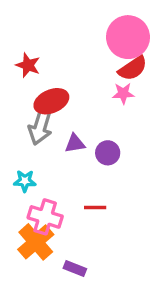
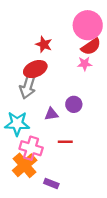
red star: (28, 65) -> (44, 44), moved
purple triangle: (75, 143) -> (51, 114), moved
cyan star: (25, 181) -> (17, 124), size x1.6

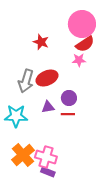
red ellipse: (35, 69) -> (47, 78), moved
red line: (65, 142) -> (68, 114), moved
pink cross: (31, 148) -> (46, 157), moved

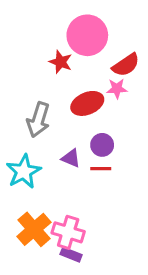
pink circle: (82, 24) -> (87, 35), moved
red ellipse: (47, 78) -> (87, 103), moved
purple triangle: (48, 107) -> (71, 158), turned 32
cyan star: (16, 116) -> (24, 172), turned -30

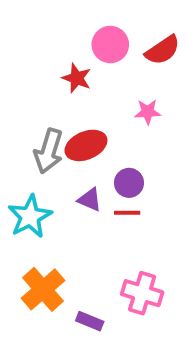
pink circle: (87, 35) -> (110, 45), size x0.7
red semicircle: (126, 65) -> (163, 50), moved
red ellipse: (87, 103) -> (86, 145), moved
pink cross: (68, 232) -> (142, 293), moved

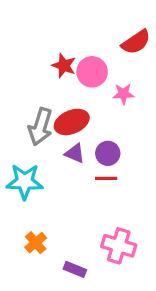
pink circle: (110, 45) -> (92, 72), moved
purple triangle: (90, 200) -> (75, 153), moved
cyan star: (30, 216) -> (25, 182), turned 30
orange cross: (43, 289) -> (36, 243), size x0.6

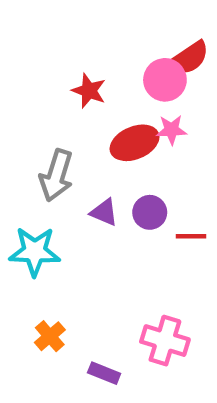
pink circle: (92, 72) -> (165, 80), moved
red ellipse: (72, 122) -> (135, 143), moved
red line: (106, 178) -> (191, 236), moved

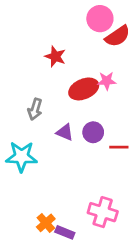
pink circle: (165, 80) -> (100, 19), moved
gray arrow: (56, 175) -> (35, 109), size x0.7
orange cross: (50, 336) -> (46, 223), moved

